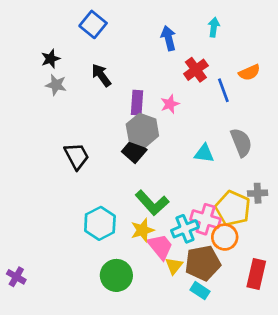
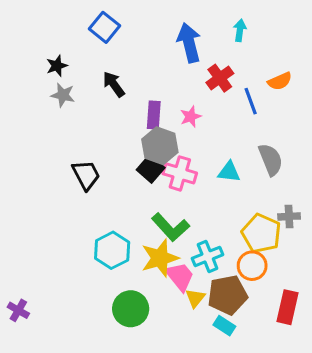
blue arrow: (168, 38) -> (189, 43), size x1.4
pink cross: (206, 219) -> (180, 173), moved
yellow star: (142, 230) -> (160, 258), size x1.4

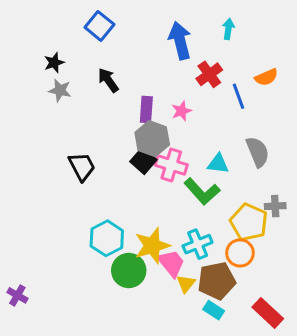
green L-shape: (171, 227) -> (202, 191), moved
red rectangle: (287, 307) -> (268, 313), moved, turned -60
green circle: (131, 309) -> (129, 271), moved

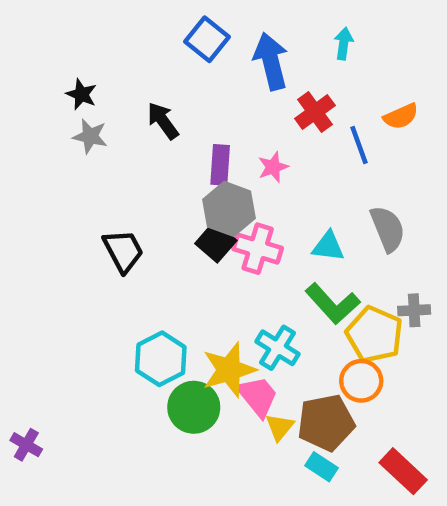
blue square: (99, 26) -> (207, 39), moved
black star: (54, 63) -> (81, 94), turned -30
green L-shape: (202, 191) -> (333, 304), moved
cyan cross: (198, 244) -> (277, 348), moved, turned -36

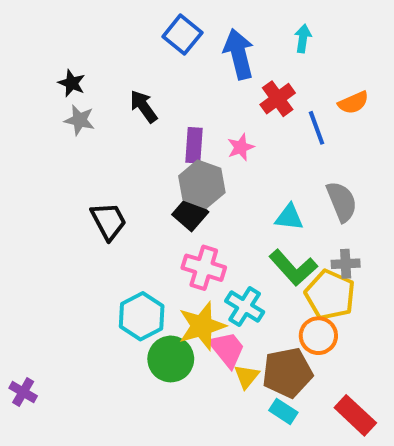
pink cross: (258, 249) -> (204, 268), moved
gray cross: (414, 310) -> (346, 264), moved

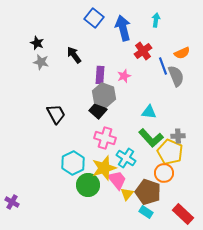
gray semicircle: (342, 202) -> (176, 76), moved
brown pentagon: (287, 373) -> (148, 192), turned 30

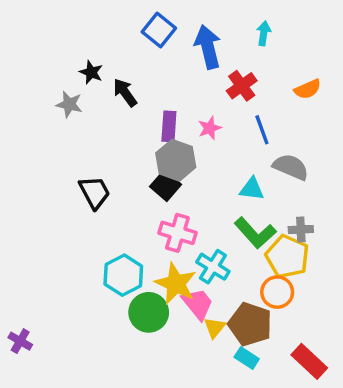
black star: (37, 43) -> (91, 72), moved
blue line: (163, 66) -> (262, 130), moved
gray semicircle: (176, 76) -> (291, 167), moved, turned -45
yellow star: (104, 168) -> (176, 284), turned -30

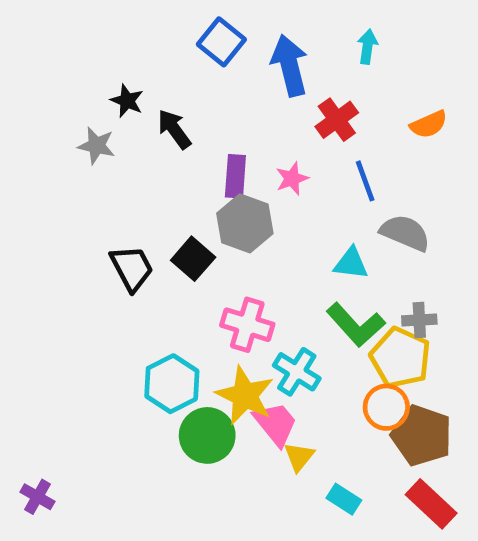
black square: (166, 186) -> (193, 259), moved
brown pentagon: (250, 324) -> (422, 435), moved
purple cross: (20, 341) -> (37, 497), moved

